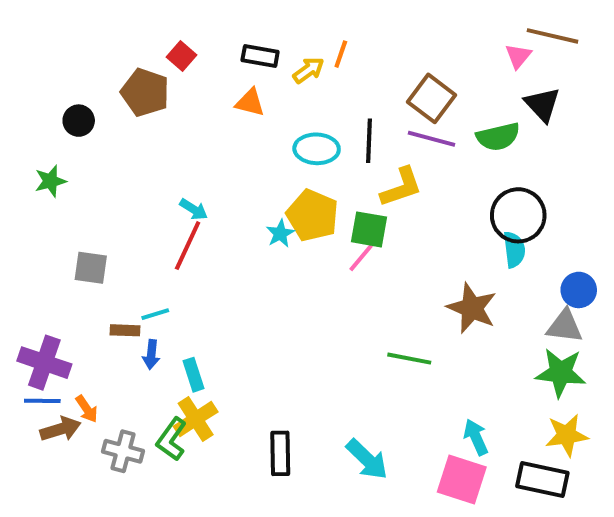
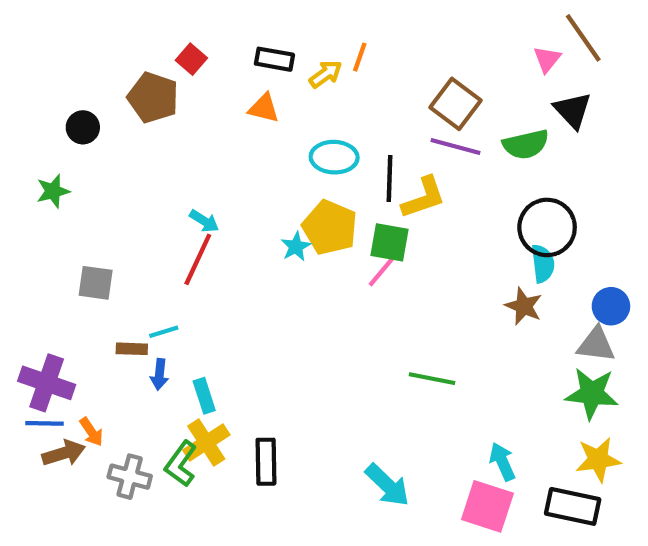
brown line: (552, 36) -> (583, 38), turned 42
black line: (369, 141) -> (389, 178), moved
brown star: (472, 308) -> (524, 306), moved, size x0.7
black rectangle: (280, 453) -> (266, 462), moved

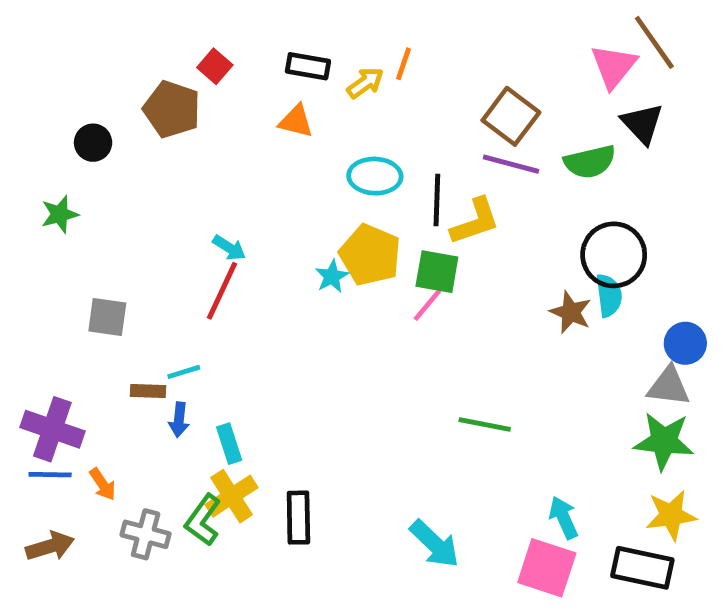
pink triangle: (547, 59) -> (614, 66), size x1.5
brown star: (524, 306) -> (571, 312), moved
brown arrow: (64, 453) -> (50, 546), moved

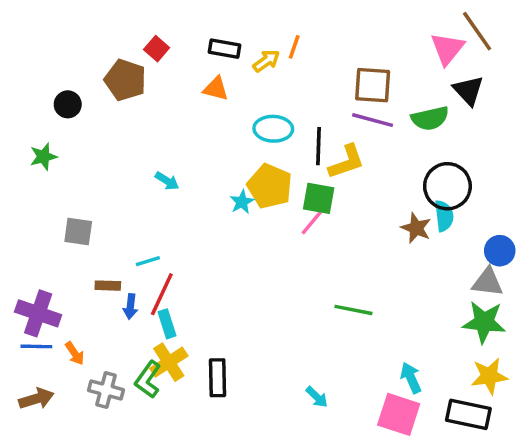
brown square: (511, 116) -> (373, 85), turned -33
red line: (222, 291) -> (162, 294), moved
cyan line: (184, 372) -> (148, 261), moved
cyan arrow: (435, 544) -> (317, 397), size x0.6

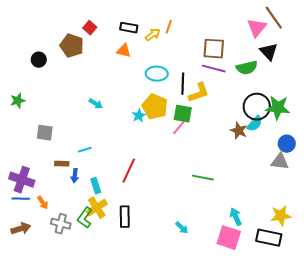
green star: (43, 157) -> (18, 101), moved
cyan semicircle: (444, 216) -> (255, 124), turned 48
red line: (162, 294) -> (129, 171), moved
green star: (484, 322) -> (278, 108), moved

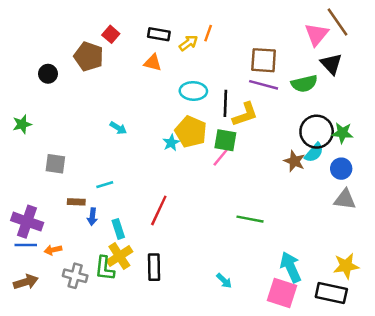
green star: (278, 108) -> (342, 133), size x0.7
blue circle: (287, 144) -> (341, 169), moved
orange arrow: (43, 203) -> (53, 250), turned 112
cyan arrow: (236, 217) -> (291, 267), size x1.4
green L-shape: (85, 218) -> (105, 268), turned -30

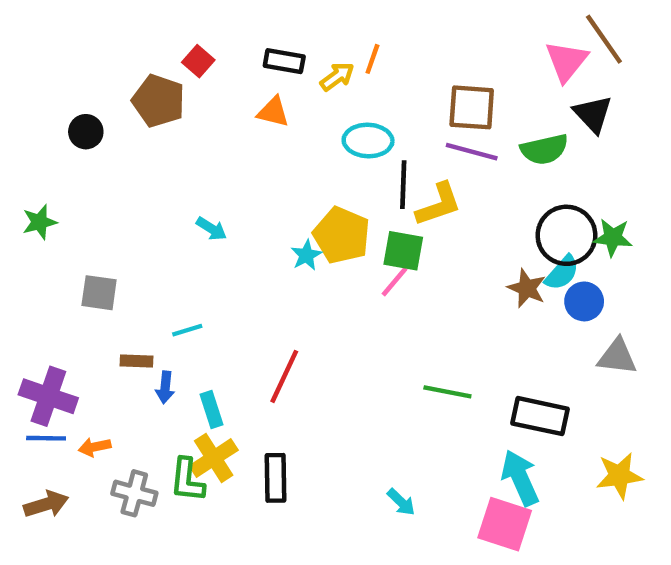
cyan ellipse: (193, 91) -> (368, 141), moved
blue circle: (341, 169) -> (584, 301), moved
black rectangle: (331, 293) -> (540, 416), moved

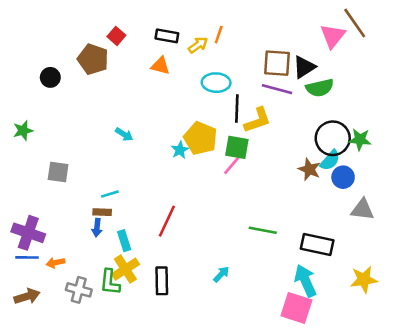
black triangle: (593, 114) -> (304, 67), moved, turned 40
brown rectangle: (137, 361) -> (102, 212), moved
cyan arrow: (401, 502) -> (221, 274), moved, turned -90

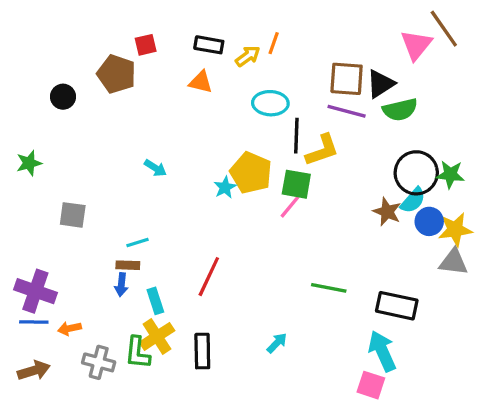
red square: (116, 36) -> (146, 45), turned 36
yellow star: (364, 279) -> (455, 230), moved
pink square: (296, 308) -> (371, 385), size x0.7

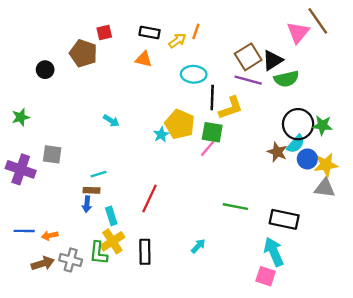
brown square: (347, 79) -> (248, 57), turned -36
purple cross: (35, 291) -> (21, 169), moved
brown arrow: (34, 371) -> (43, 263), moved

